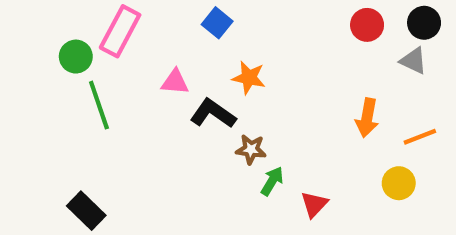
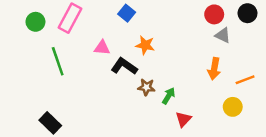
green circle: (76, 57) -> (35, 22), moved
gray triangle: (413, 61) -> (223, 35), moved
green arrow: (272, 181) -> (169, 96), moved

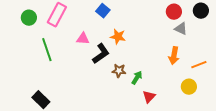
black L-shape: (124, 66) -> (101, 54), turned 110

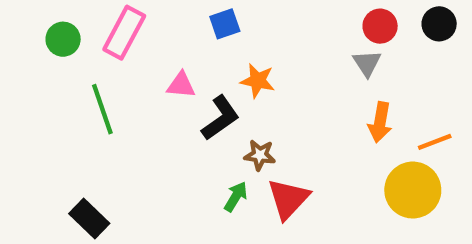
blue square: (103, 11) -> (225, 24), turned 32
gray triangle: (181, 29) -> (367, 63), moved, turned 32
green arrow: (137, 78) -> (236, 197), moved
yellow circle: (189, 87) -> (413, 190), size x1.6
red triangle: (149, 97) -> (288, 199), moved, size x1.5

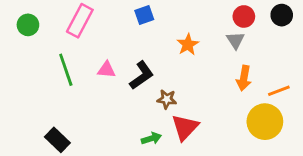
green circle: (63, 39) -> (28, 25), moved
orange star: (258, 81) -> (188, 45), moved, turned 30
pink triangle: (181, 85) -> (106, 70), moved
green arrow: (236, 197) -> (151, 138), moved, turned 42

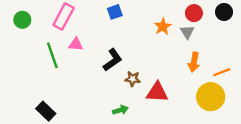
orange star: (188, 45) -> (163, 26), moved
pink triangle: (106, 70) -> (76, 44), moved
red triangle: (185, 127) -> (157, 92), moved, turned 50

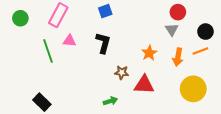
black circle: (224, 12) -> (205, 32), moved
orange star: (163, 26) -> (149, 53), moved
black L-shape: (113, 60) -> (103, 43), moved, turned -40
orange line: (222, 72) -> (200, 51), moved

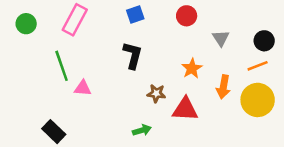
red circle: (178, 12) -> (187, 16), moved
pink triangle: (69, 41) -> (83, 88), moved
orange arrow: (178, 57) -> (223, 87), moved
yellow circle: (193, 89) -> (258, 100), moved

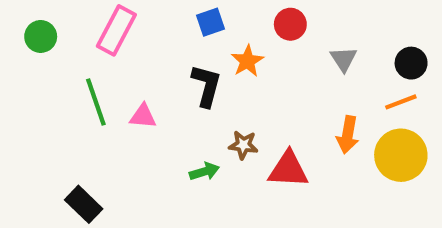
orange star: (192, 68) -> (247, 61), moved
pink triangle: (83, 88) -> (143, 116), moved
green arrow: (142, 130) -> (204, 172), moved

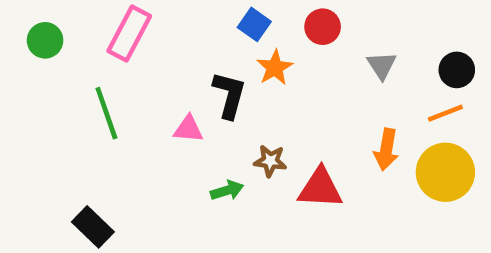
blue square: (211, 22) -> (254, 24), moved, turned -36
pink triangle: (143, 116) -> (188, 129), moved

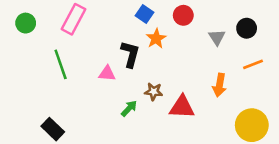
black circle: (457, 70) -> (247, 28), moved
yellow circle: (445, 172) -> (252, 125), moved
green arrow: (227, 190) -> (129, 108), turned -30

